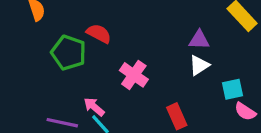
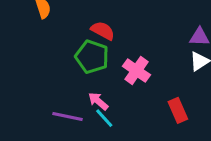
green pentagon: (69, 53) -> (92, 57), moved

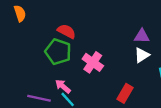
red rectangle: (178, 110) -> (125, 93), turned 54

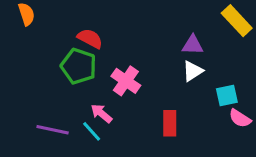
pink arrow: (63, 86) -> (101, 113), moved
red rectangle: (125, 93) -> (170, 123), turned -30

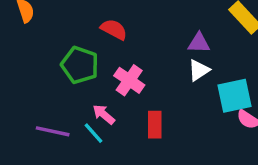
red semicircle: (90, 39) -> (114, 29), moved
cyan square: (227, 96) -> (235, 96), size x1.5
red rectangle: (170, 123) -> (155, 125), moved

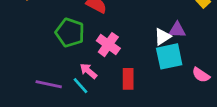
purple triangle: (199, 43) -> (177, 30), moved
cyan square: (235, 96) -> (169, 56), moved

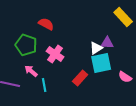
pink arrow: (88, 71) -> (31, 71), moved
red rectangle: (128, 79) -> (80, 78), moved, turned 42
cyan line: (80, 86) -> (44, 85), moved, turned 32

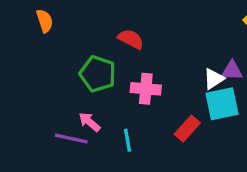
pink cross: (55, 54) -> (146, 89), turned -30
pink arrow: (31, 71) -> (89, 122), moved

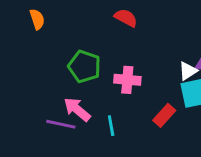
red semicircle: (131, 39) -> (126, 18), moved
pink arrow: (89, 122) -> (77, 109), size x1.4

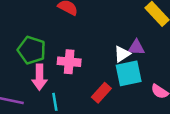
pink arrow: (77, 109) -> (39, 77), moved, turned -130

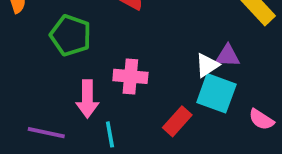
green pentagon: (32, 50) -> (71, 35), moved
cyan square: (129, 73) -> (216, 93), turned 32

